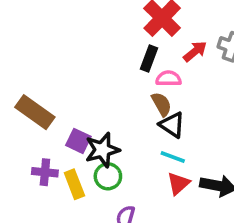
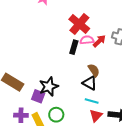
pink semicircle: (168, 79) -> (87, 40), moved
brown semicircle: (161, 104) -> (94, 70), moved
black star: (102, 150) -> (49, 87), moved

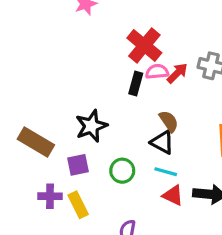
black star: (49, 87) -> (91, 126), moved
purple square: (38, 96) -> (78, 165), turned -32
green circle: (56, 115) -> (122, 171), moved
red triangle: (96, 116) -> (173, 195), turned -48

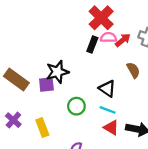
brown semicircle: (169, 121) -> (133, 70), moved
purple square: (78, 165) -> (46, 85), moved
purple cross: (50, 196) -> (13, 120), moved, turned 35

